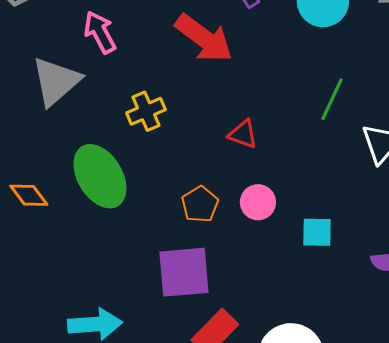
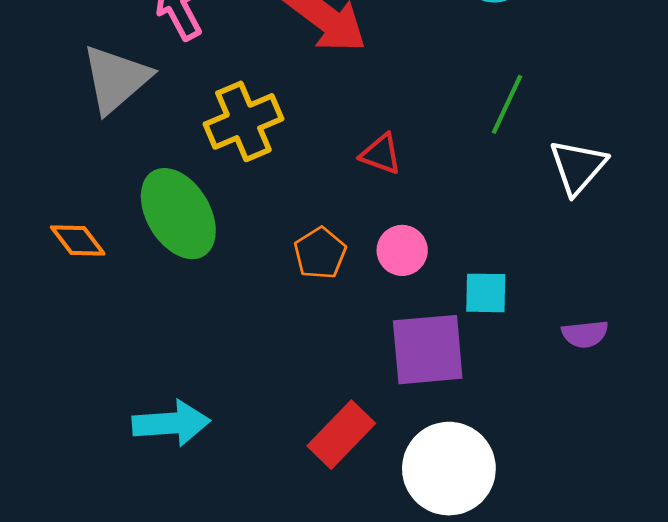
yellow cross: (146, 111) -> (243, 121), size x1.4
purple square: (184, 272) -> (428, 350), moved

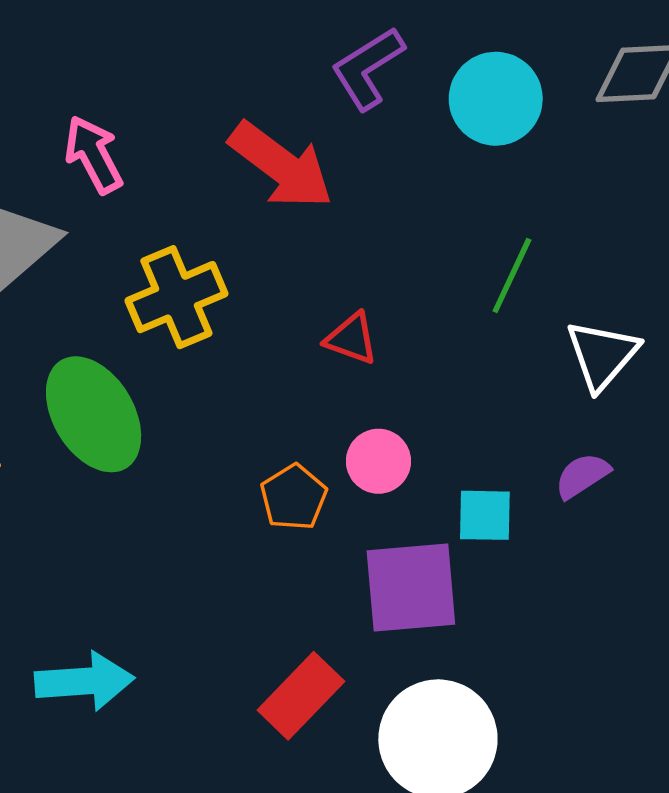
orange pentagon: (320, 253) -> (294, 497), moved
purple semicircle: (585, 334) -> (582, 476), moved, turned 153

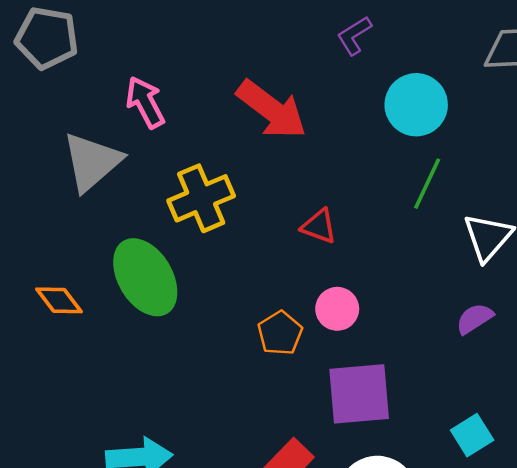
purple L-shape: (368, 68) -> (354, 35), moved, size x0.7
cyan circle: (496, 99) -> (416, 105), moved
cyan square: (485, 515) -> (472, 435), moved, turned -33

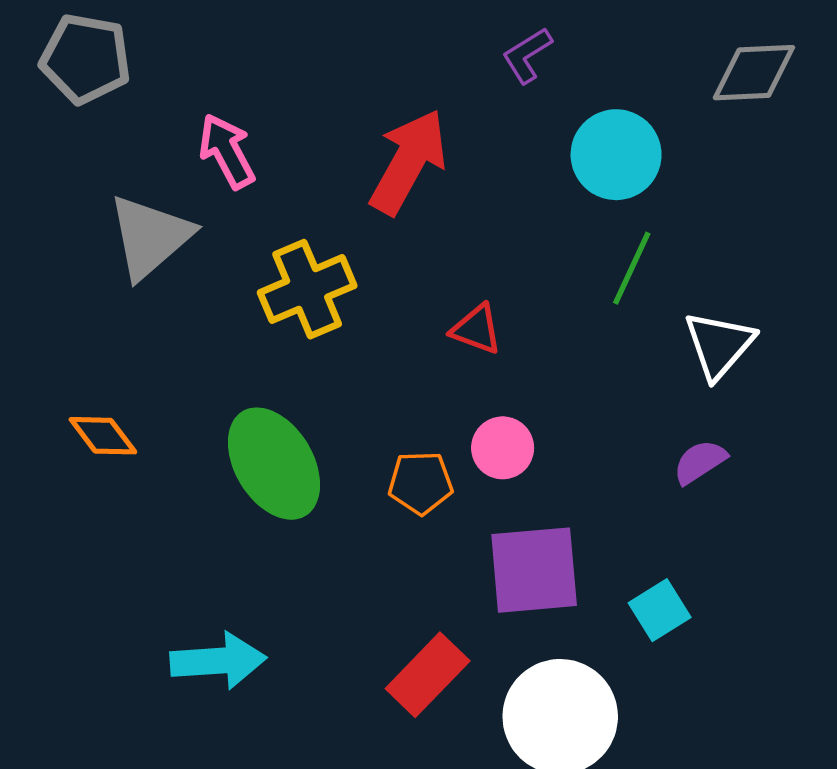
red arrow: (272, 110) -> (408, 162), turned -98
green ellipse: (145, 277) -> (274, 464), moved
orange pentagon: (280, 333) -> (421, 483), turned 30
cyan square: (472, 435) -> (660, 610), moved

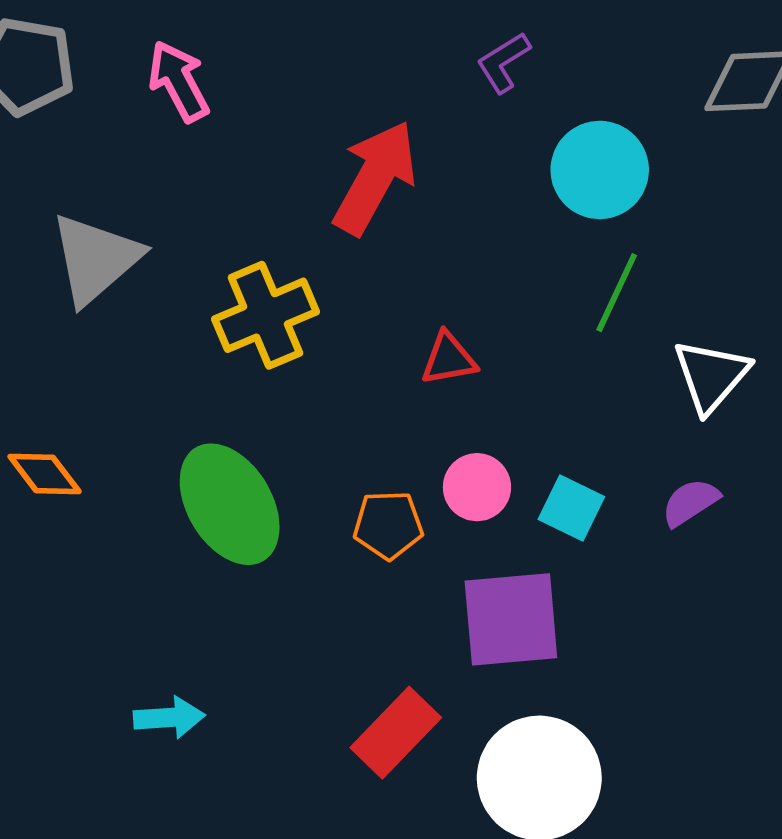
pink arrow: (227, 151) -> (179, 81), moved
red triangle: (476, 329) -> (449, 359), turned -30
cyan square: (660, 610) -> (571, 508), moved, turned -32
cyan arrow: (218, 661) -> (169, 718), size x0.7

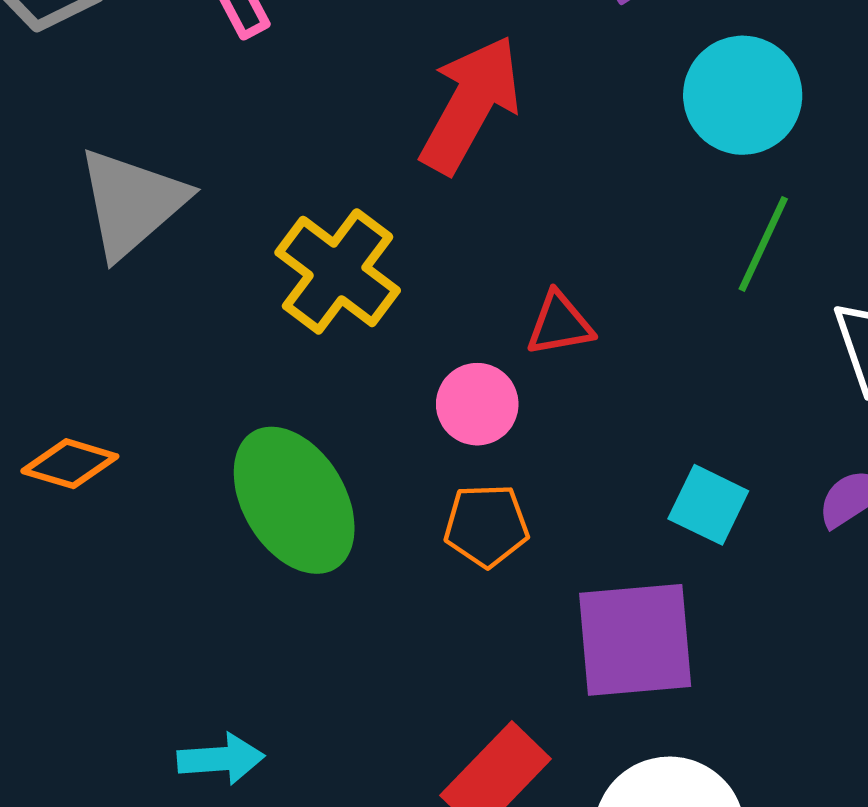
yellow cross: (265, 315) -> (338, 271), turned -30
orange diamond: (45, 474) -> (70, 464), turned -36
pink circle: (477, 487) -> (477, 404), moved

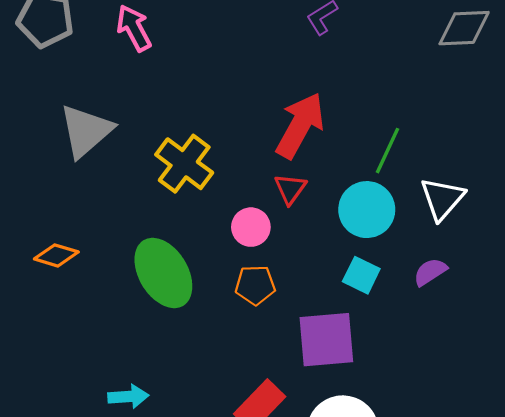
cyan circle: (743, 95) -> (367, 210), moved
red arrow: (470, 104) -> (300, 125), moved
red triangle: (560, 324) -> (290, 189), turned -44

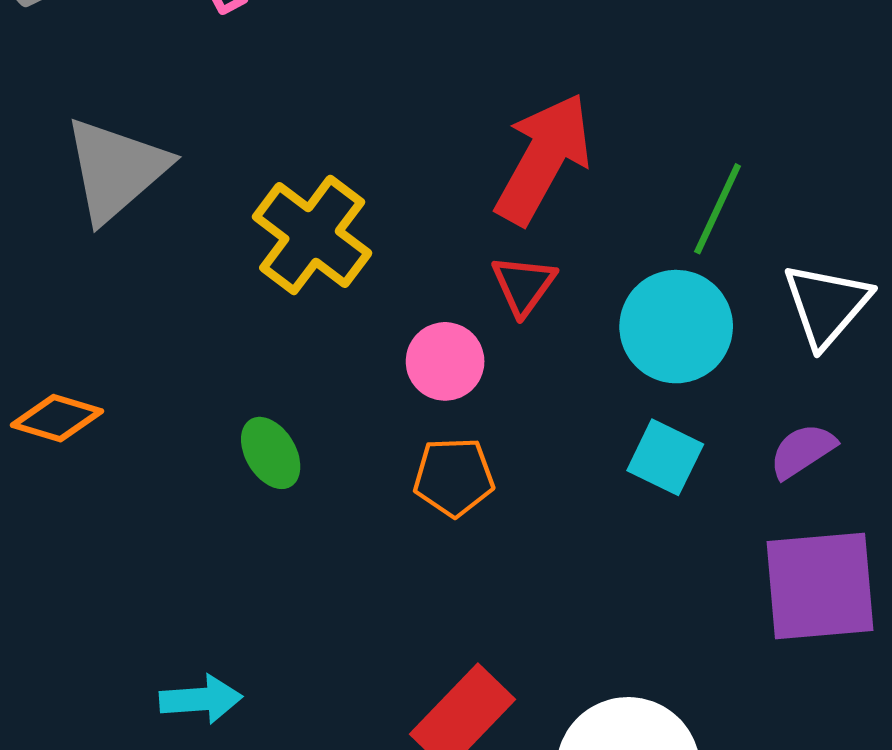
green ellipse: (163, 273) -> (271, 453), size x0.5
purple square: (326, 340) -> (820, 586), moved

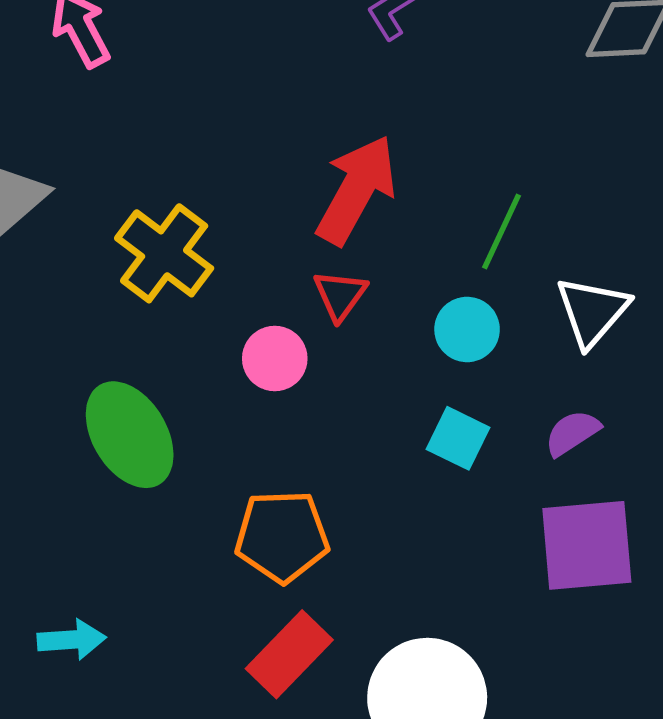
cyan circle: (676, 327) -> (467, 329), size x0.7
green ellipse: (271, 453) -> (130, 435), size x1.8
orange pentagon: (454, 477) -> (282, 536), moved, size x1.4

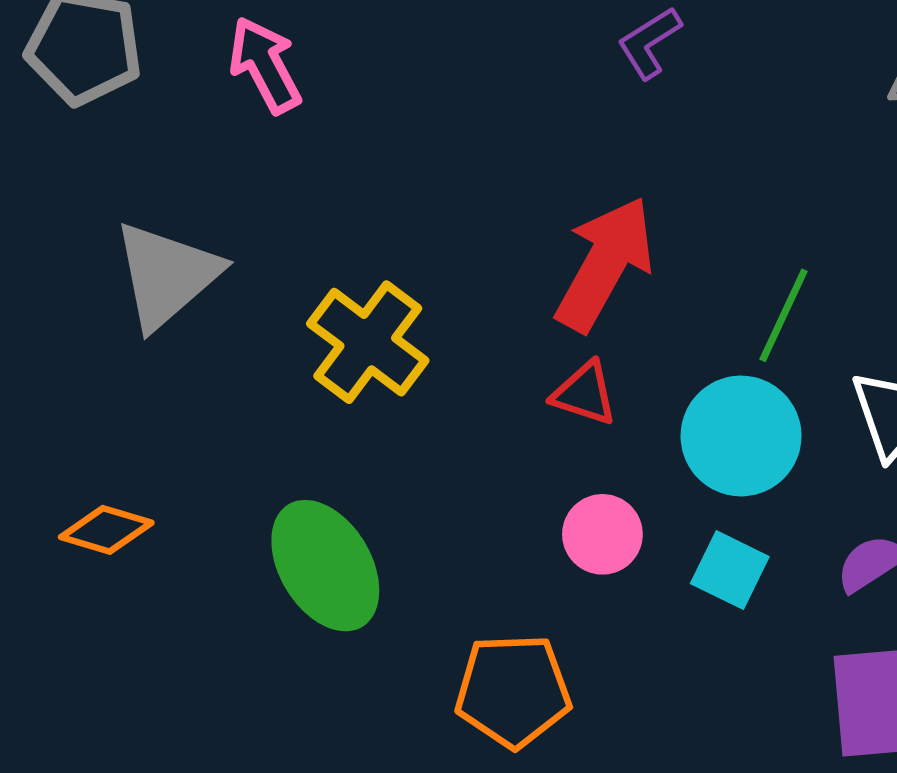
red triangle: (340, 295) -> (585, 394), turned -48
cyan circle: (467, 329) -> (741, 436), size x1.5
pink circle: (275, 359) -> (602, 534), moved

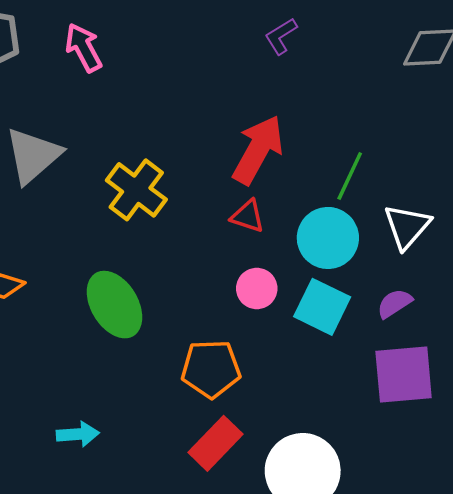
cyan square: (730, 570) -> (322, 307), size x1.4

